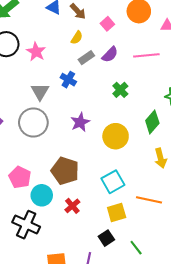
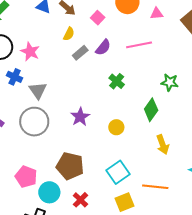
blue cross: (68, 80) -> (15, 77), moved
yellow circle: (116, 136) -> (116, 127), size x0.6

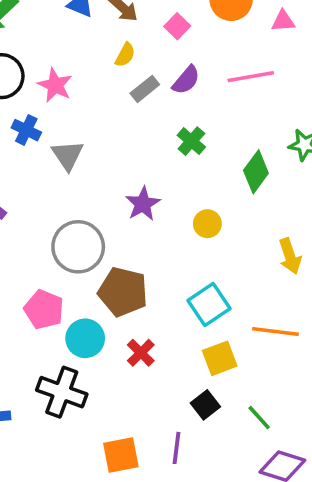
green cross: (117, 81) -> (191, 141), moved
green diamond: (151, 110) -> (256, 172), moved
gray circle: (34, 122) -> (78, 247), moved

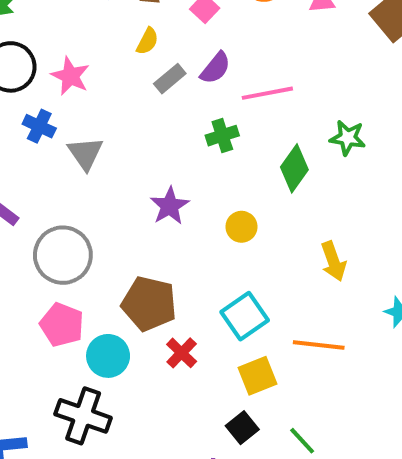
pink line: (251, 77) -> (267, 93), moved
green cross: (191, 141) -> (222, 136), turned 32
gray circle: (78, 247) -> (63, 255), moved
red cross: (141, 353) -> (182, 353), moved

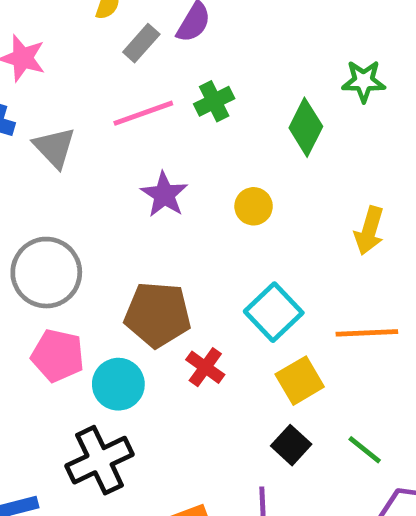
pink line: (267, 93) -> (143, 113), moved
yellow arrow: (333, 261) -> (369, 231), turned 45
black cross: (83, 416) -> (100, 460), turned -36

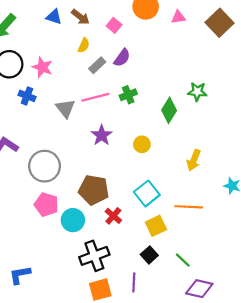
gray triangle: (54, 147) -> (65, 108), moved
black cross: (100, 460) -> (94, 256), moved

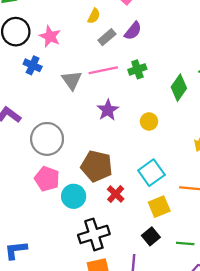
green line: (183, 260) -> (185, 243), turned -42

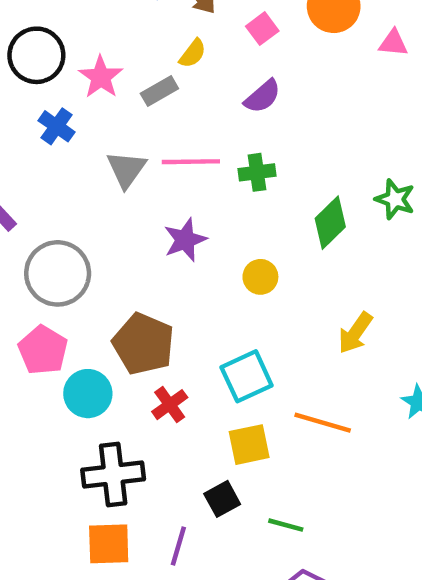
gray rectangle: (107, 37) -> (159, 91), moved

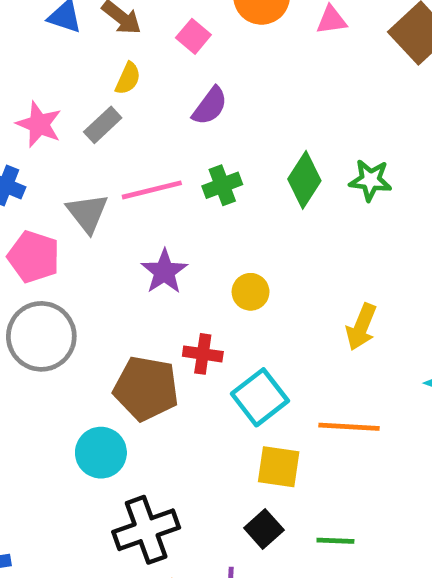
green diamond: (330, 223) -> (304, 180), moved
pink pentagon: (43, 350) -> (34, 257), moved
red cross: (170, 405) -> (203, 354), moved, turned -33
yellow square: (249, 445) -> (279, 467), turned 33

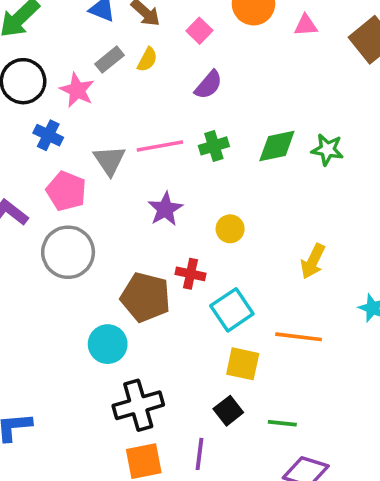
gray rectangle: (103, 125) -> (109, 60), moved
green diamond: (304, 180) -> (277, 146), turned 42

